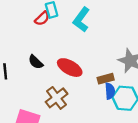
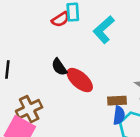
black semicircle: (36, 62) -> (59, 67), moved
brown cross: (57, 98) -> (29, 109), moved

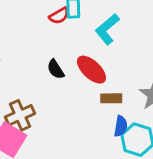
red ellipse: (80, 80) -> (91, 70), moved
brown rectangle: (117, 101) -> (111, 98), moved

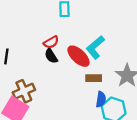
red semicircle: (59, 16) -> (51, 42), moved
cyan L-shape: (107, 29) -> (95, 47), moved

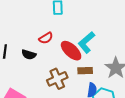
black semicircle: (51, 56) -> (29, 55), moved, turned -40
brown cross: (24, 91) -> (57, 79), moved

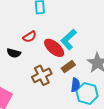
brown rectangle: (85, 71) -> (68, 67), turned -32

